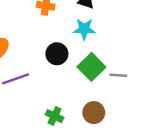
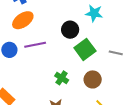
green square: (91, 67) -> (85, 49), moved

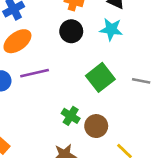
black circle: (70, 30) -> (71, 31), moved
brown circle: (93, 79) -> (96, 126), moved

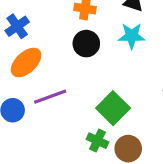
green square: (100, 77) -> (113, 108), moved

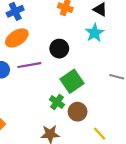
cyan star: (132, 36) -> (95, 33), turned 30
black circle: (86, 44) -> (59, 49), moved

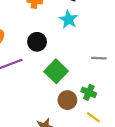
green cross: (57, 102) -> (89, 92), moved

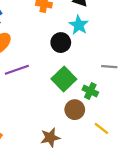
black circle: (37, 42) -> (61, 43), moved
green cross: (89, 92) -> (90, 91), moved

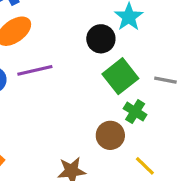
green square: (64, 79) -> (120, 76), moved

